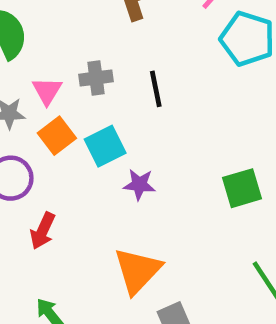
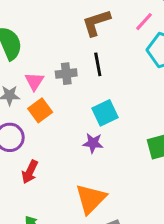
black line: (156, 89) -> (98, 64), moved
cyan square: (105, 146) -> (105, 113), moved

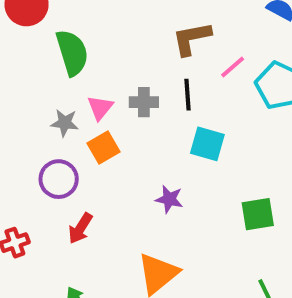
pink line: (144, 22) -> (233, 67), moved
cyan square: (105, 113) -> (207, 144), moved, turned 35

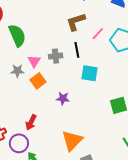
purple circle: (59, 179) -> (19, 143), moved
purple star: (169, 199) -> (63, 98), moved

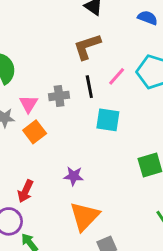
pink line: (98, 34) -> (117, 76), moved
purple star: (63, 98) -> (74, 176), moved

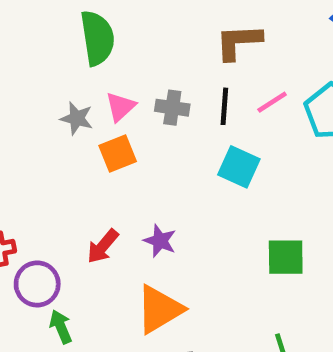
red arrow: (25, 191) -> (103, 246), moved

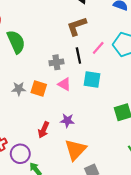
pink triangle: (120, 107) -> (64, 84), moved, turned -32
gray star: (77, 118) -> (19, 89), moved
orange square: (118, 154) -> (39, 89), turned -35

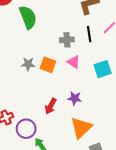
cyan square: (92, 79) -> (103, 69), moved, turned -30

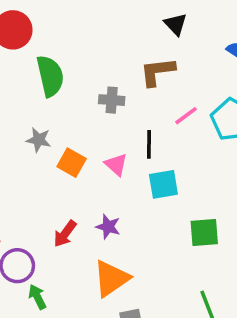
black line: (89, 34) -> (149, 144), moved
gray cross: (67, 40) -> (112, 100), moved
gray star: (28, 64) -> (39, 140), moved

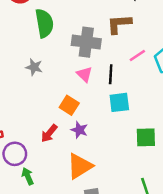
gray cross: (112, 100) -> (86, 42), size x1.6
orange square: (72, 163) -> (69, 105), moved
pink triangle: (116, 165) -> (85, 74), moved

